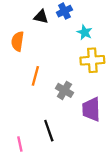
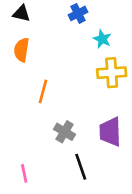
black triangle: (41, 17) -> (22, 13), moved
gray cross: (64, 90) -> (65, 132), moved
black line: (49, 131) -> (81, 167), moved

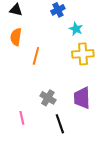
orange line: (43, 91) -> (36, 56), moved
pink line: (24, 173) -> (22, 118), moved

